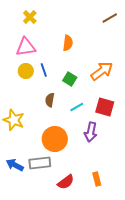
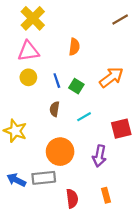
yellow cross: (30, 17) -> (33, 18), size x1.6
blue line: (44, 70) -> (57, 81), moved
red square: (105, 107) -> (121, 129), moved, turned -30
purple arrow: (91, 132) -> (99, 156), moved
red semicircle: (66, 182) -> (72, 199), turned -60

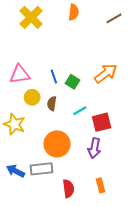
orange semicircle: (74, 47) -> (74, 12), moved
pink triangle: (28, 51) -> (20, 74), moved
yellow circle: (28, 77) -> (32, 97), moved
red square: (121, 129) -> (102, 122), moved

